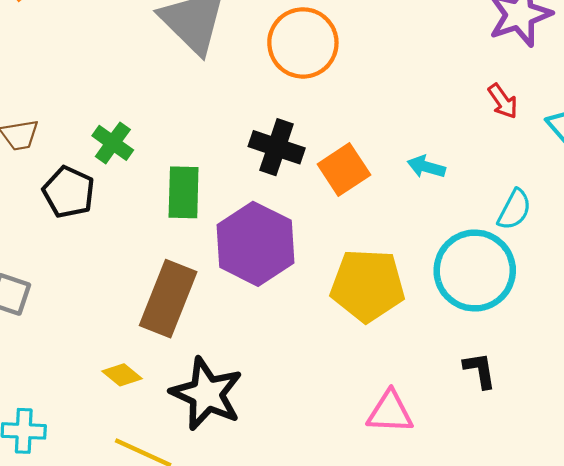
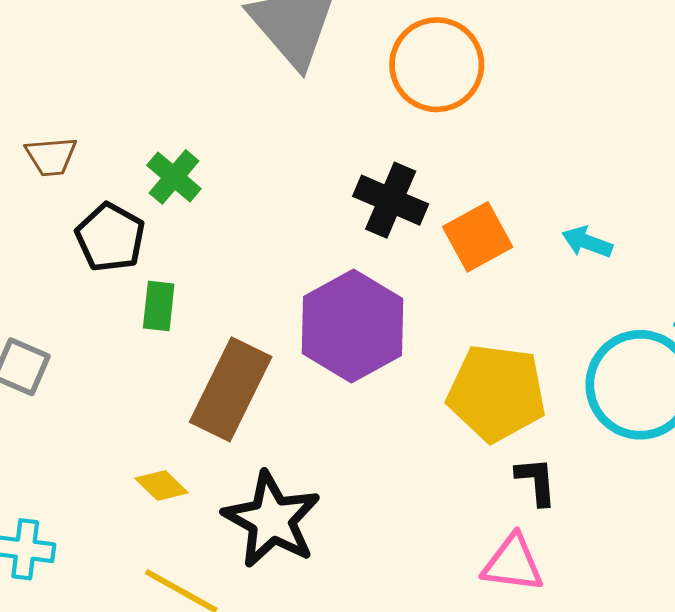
green rectangle: (184, 192) -> (159, 306), moved, size x0.7
black L-shape: (480, 370) -> (536, 481), moved

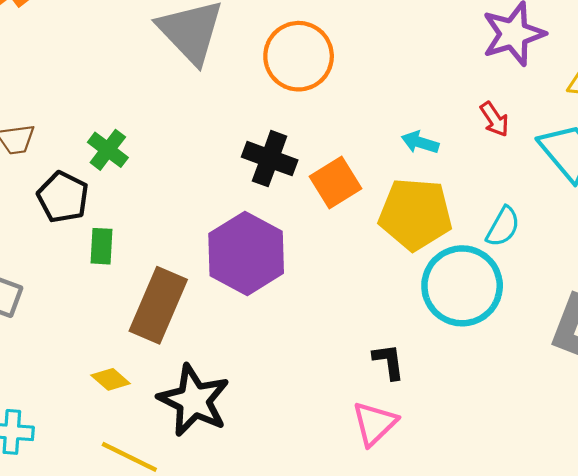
cyan arrow: (587, 242) -> (420, 142), moved
yellow pentagon: (496, 393) -> (415, 214), moved
pink triangle: (513, 563) -> (374, 423), turned -48

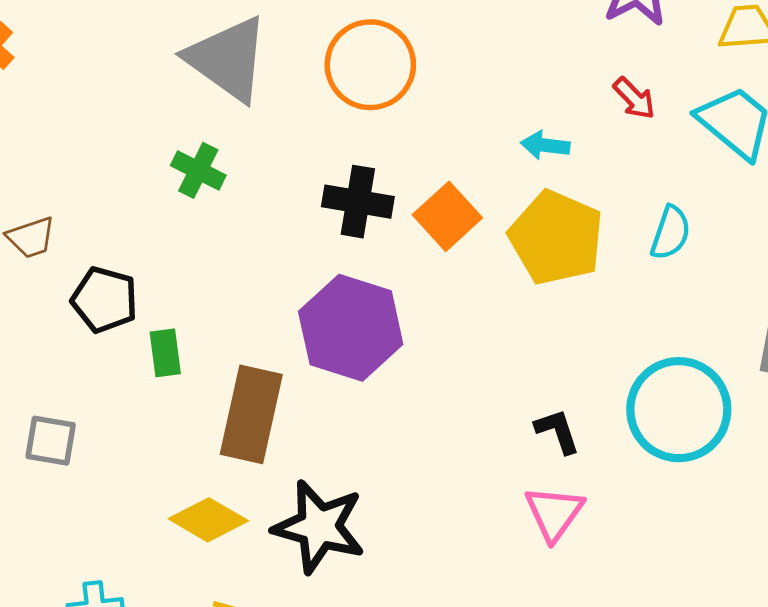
green cross: (108, 150) -> (198, 170), moved
yellow pentagon: (415, 214) -> (556, 238), turned 30
cyan circle: (462, 286) -> (679, 410), moved
yellow diamond: (111, 379) -> (208, 520), size x1.5

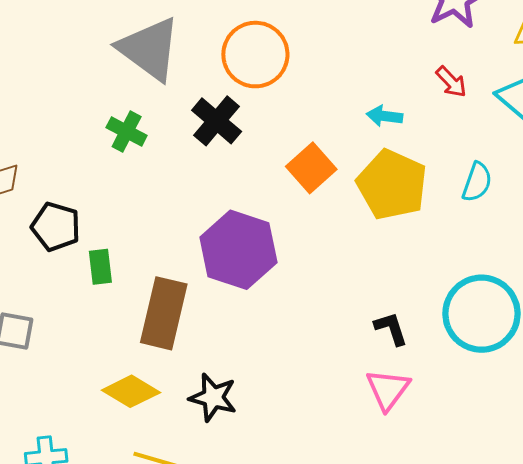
black cross: (358, 202) -> (217, 121), moved, turned 30
black star: (319, 527) -> (213, 397), size x0.7

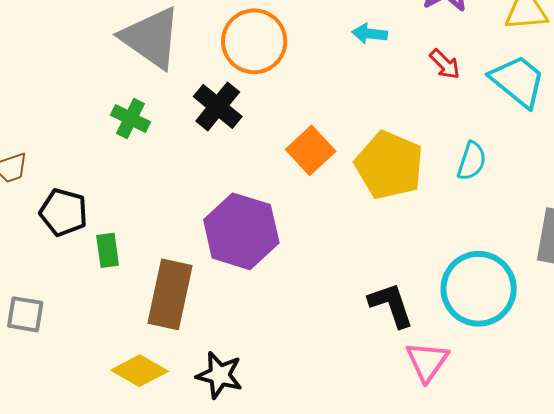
cyan arrow: (385, 116) -> (370, 34), moved
black L-shape: (391, 329) -> (391, 305), size x1.4
pink triangle: (388, 389) -> (427, 362), moved

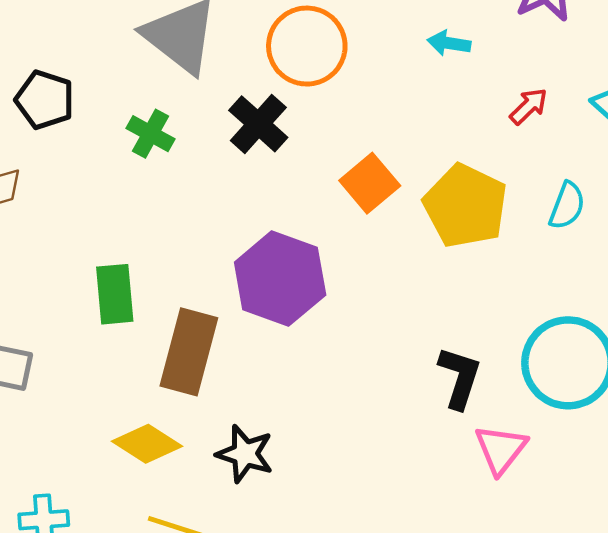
red arrow: (445, 64) -> (529, 106), moved, turned -92
black pentagon: (63, 212) -> (45, 100), moved
green rectangle: (108, 250) -> (115, 294), size x1.4
black L-shape: (391, 305) -> (460, 378), turned 34

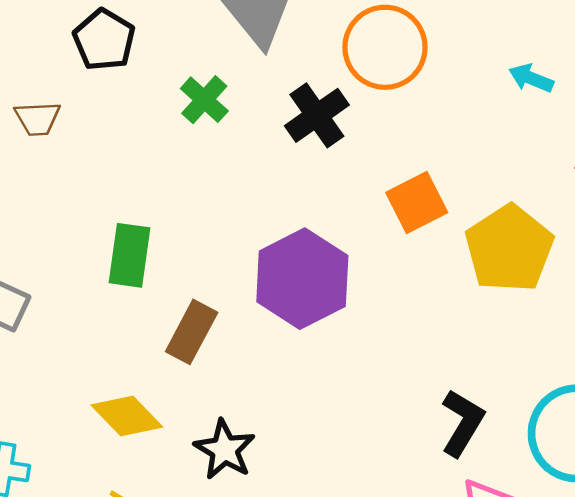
brown rectangle: (189, 352) -> (192, 332), size x0.7

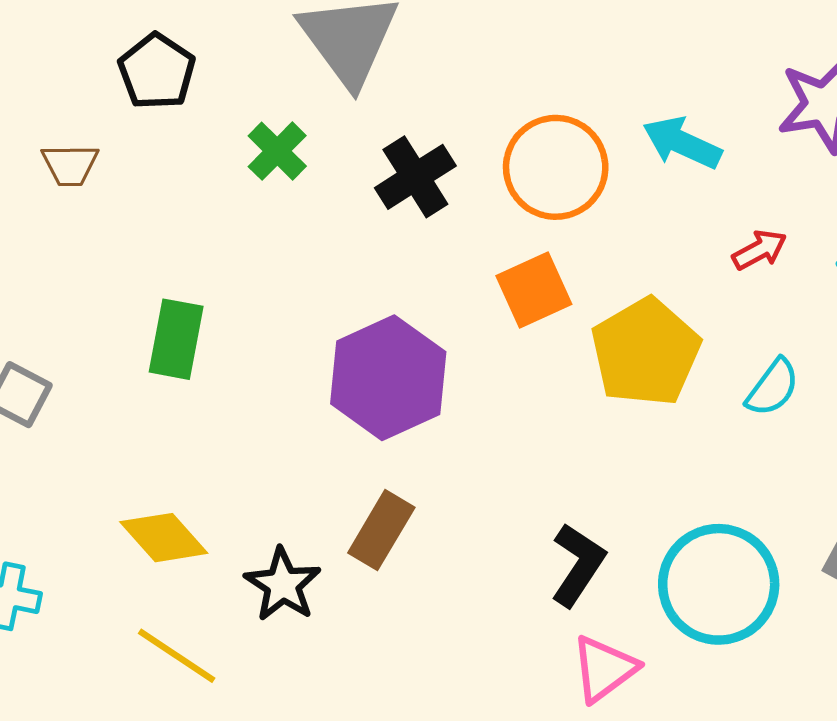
orange circle: (385, 47) -> (556, 167), moved
cyan arrow: (531, 78) -> (682, 143), size x1.4
brown rectangle: (192, 332) -> (381, 530), moved

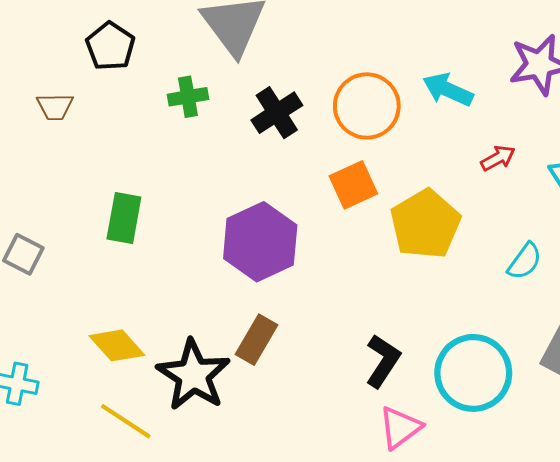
green cross: (277, 151) -> (188, 97), turned 36
cyan semicircle: (773, 387) -> (525, 261), moved
black star: (283, 585) -> (193, 375), size x1.5

